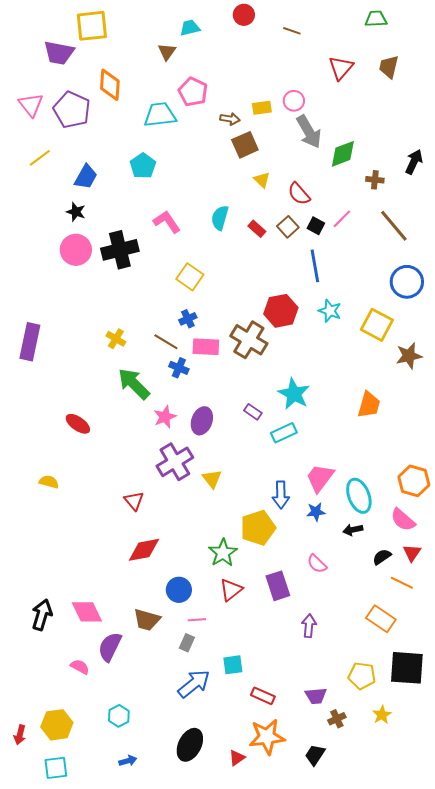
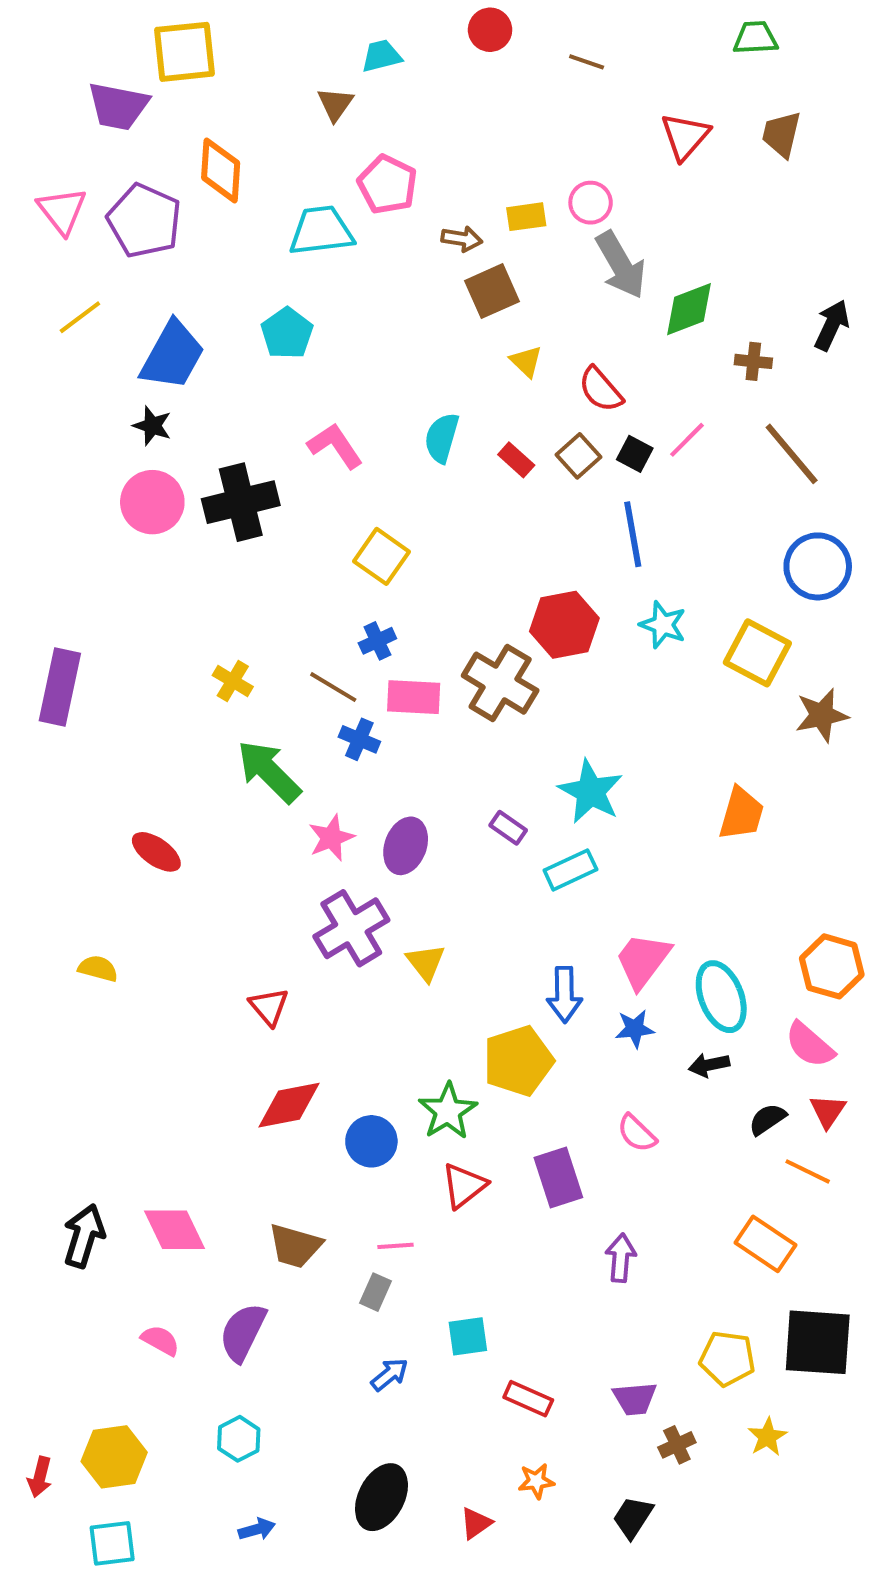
blue trapezoid: (86, 177) -> (172, 355), size x1.4
blue circle: (179, 590) -> (371, 1141), moved
purple semicircle: (110, 647) -> (243, 1332), moved
blue arrow: (194, 684) -> (390, 1375), size x0.6
orange star: (267, 737) -> (536, 1481), size x0.5

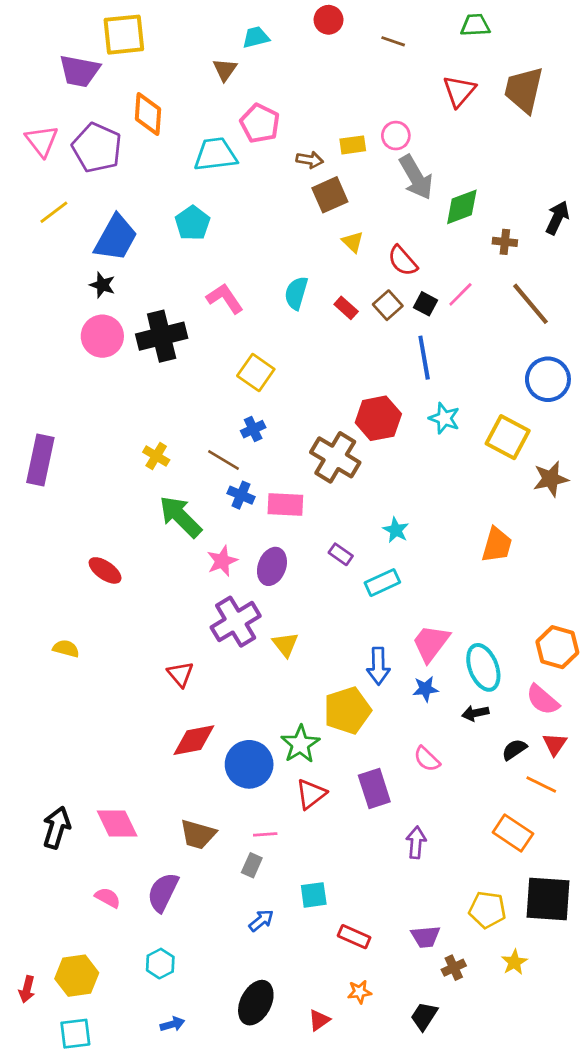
green trapezoid: (755, 38) -> (475, 25), moved
brown trapezoid: (781, 134) -> (524, 90), size x1.5
pink rectangle: (414, 697) -> (285, 504), moved
cyan star: (591, 792) -> (396, 530), size x0.6
blue circle: (371, 1141) -> (249, 764), size x1.4

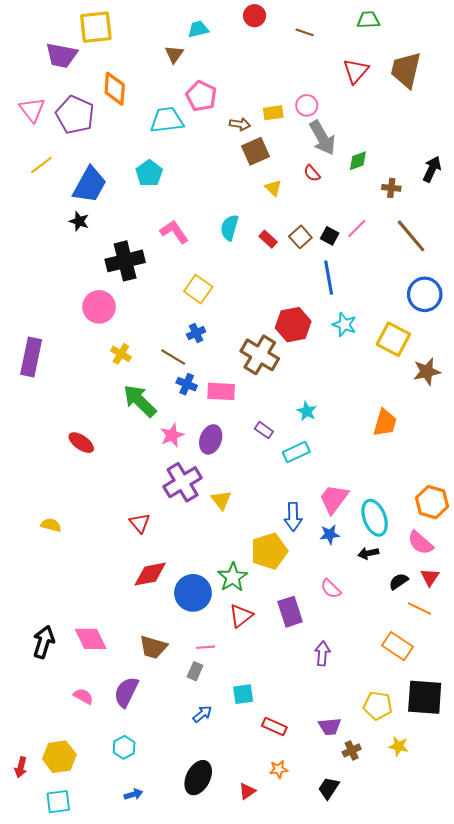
green diamond: (462, 207) -> (358, 161), size x0.7
red semicircle: (403, 261) -> (312, 173), moved, size x0.7
pink circle: (102, 336) -> (99, 307), moved
yellow semicircle: (66, 649) -> (51, 525), moved
yellow star: (514, 962) -> (399, 746), turned -30

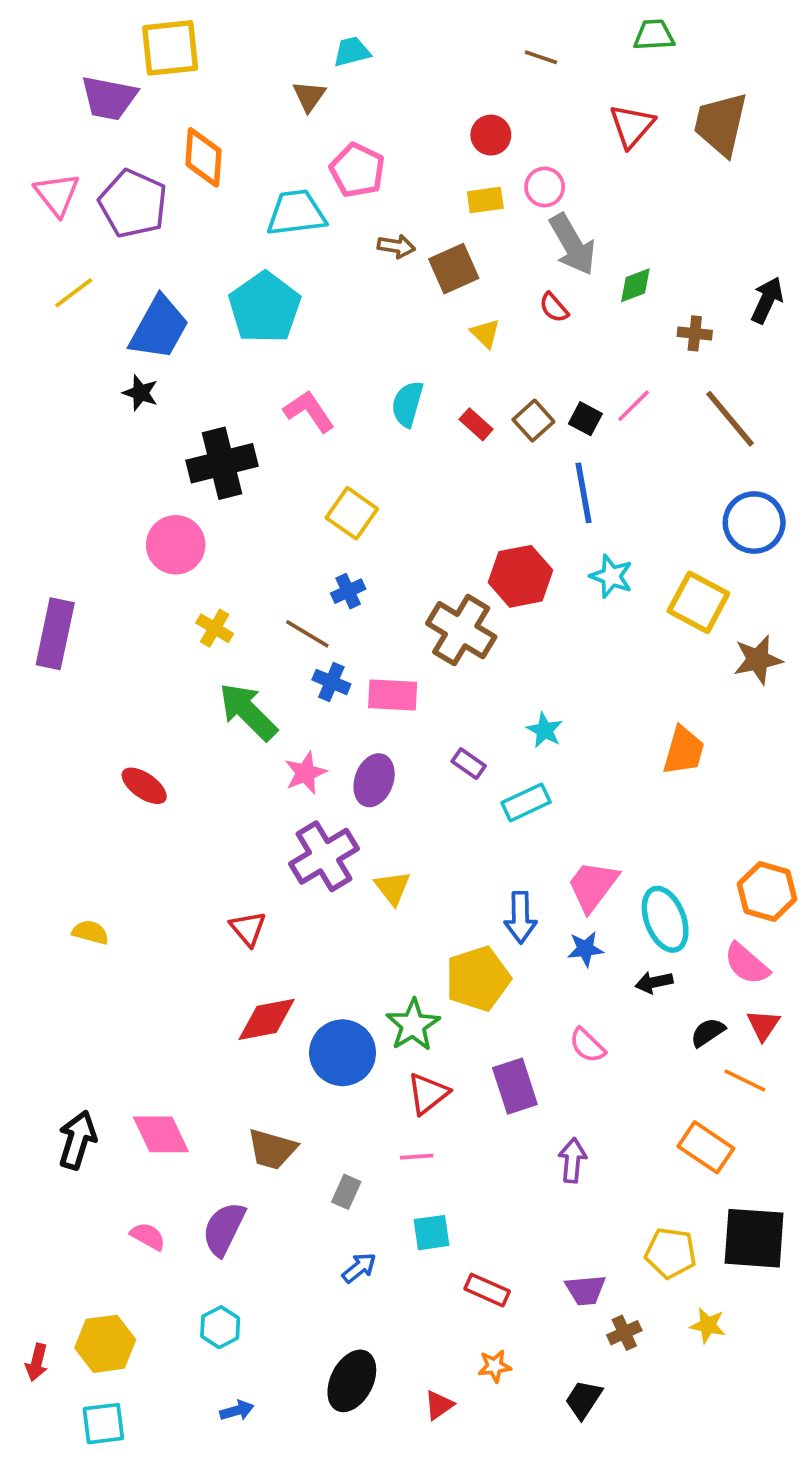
red circle: (255, 16) -> (491, 135), moved
brown arrow: (240, 124) -> (396, 246), moved
cyan pentagon: (149, 173) -> (265, 307), size x1.5
pink line: (205, 647) -> (417, 1157), moved

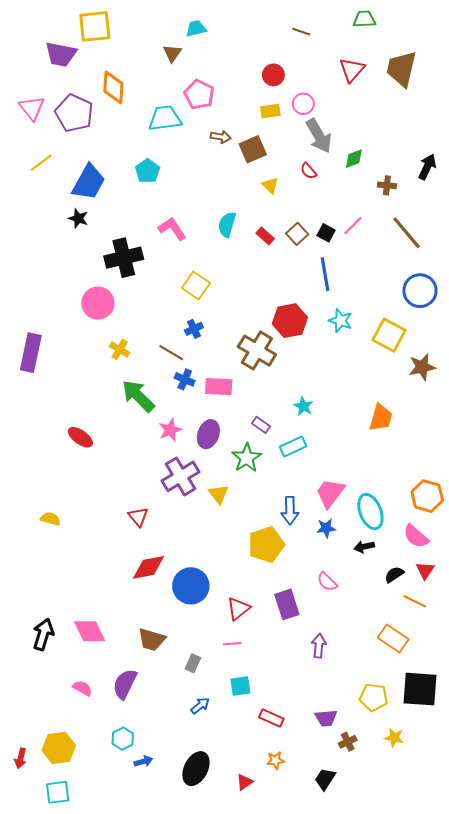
cyan pentagon: (265, 307) -> (147, 171), size x0.6
green star: (413, 1025) -> (247, 458), moved
blue arrow: (237, 1411) -> (143, 761), moved

